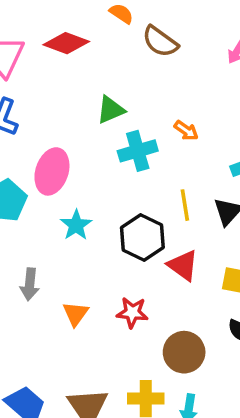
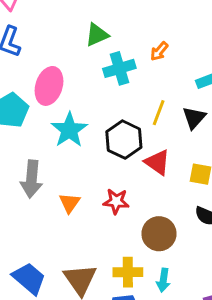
orange arrow: (186, 131) -> (159, 51), turned 96
yellow line: (185, 205) -> (159, 113), turned 30
cyan star: (76, 225) -> (69, 130), size x1.4
gray arrow: (30, 284) -> (32, 179), size x1.4

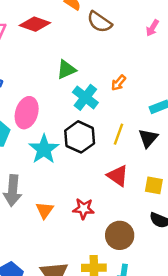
cyan cross: (119, 68) -> (85, 97), turned -35
black hexagon: (124, 140) -> (80, 137), moved

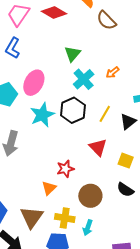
green triangle: (66, 70) -> (72, 54), turned -36
red star: (84, 209) -> (65, 169), turned -30
orange triangle: (45, 210) -> (49, 188), moved

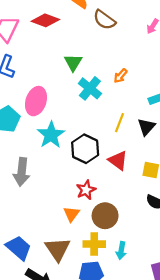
black hexagon: (73, 110) -> (85, 149), moved
brown circle: (90, 196) -> (105, 216), moved

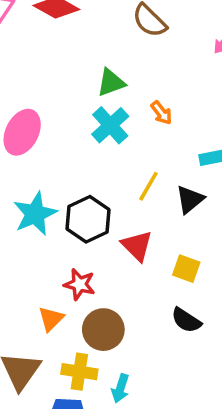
green triangle: (73, 63) -> (111, 83), moved, turned 30
orange arrow: (120, 76) -> (161, 113), turned -88
cyan star: (51, 135) -> (35, 214), moved
red star: (86, 190) -> (79, 284), turned 30

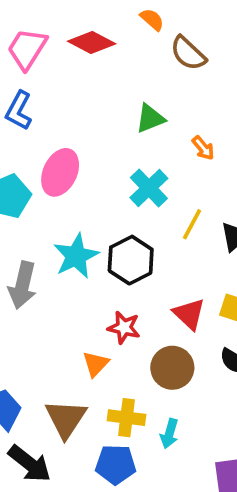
cyan cross: (110, 125) -> (149, 188), moved
red triangle: (137, 246) -> (189, 314), moved
brown circle: (103, 330) -> (172, 368), moved

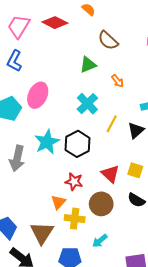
brown semicircle: (188, 53) -> (108, 40), moved
yellow cross: (126, 418) -> (75, 219), moved
cyan arrow: (169, 434) -> (100, 241), turned 35

